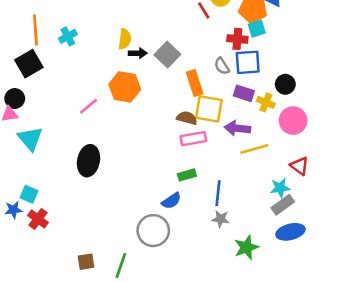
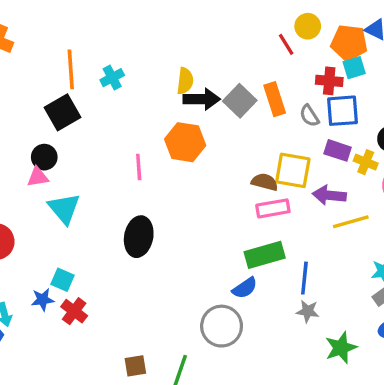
black arrow: (138, 53) -> (202, 99), size x1.5
orange rectangle: (195, 83) -> (275, 99), moved
pink line: (89, 106) -> (139, 167), turned -54
green rectangle: (187, 175) -> (265, 255), size x1.6

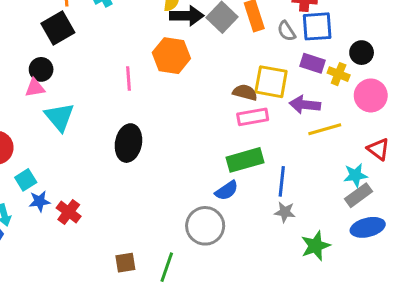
cyan square: (62, 280) -> (26, 180), moved, turned 35

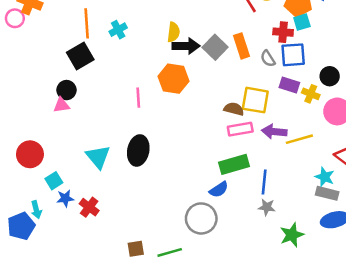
purple arrow: (305, 105) -> (274, 132), moved
cyan triangle: (59, 117) -> (98, 157), moved
cyan star: (355, 175) -> (325, 177), turned 30
gray rectangle: (358, 195) -> (327, 193), turned 50
green line: (167, 267) -> (170, 252), turned 55

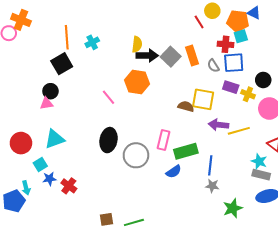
pink line: (138, 98) -> (109, 97), turned -35
pink rectangle: (240, 129) -> (163, 140), moved, turned -66
cyan triangle: (98, 157) -> (55, 139), moved, turned 50
gray circle: (201, 218) -> (136, 155), moved

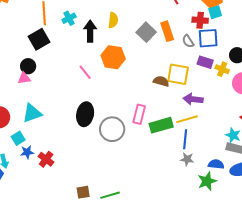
black arrow: (147, 56) -> (90, 31), moved, turned -90
yellow line: (239, 131) -> (187, 119), moved
blue semicircle: (174, 172) -> (216, 164), moved, turned -140

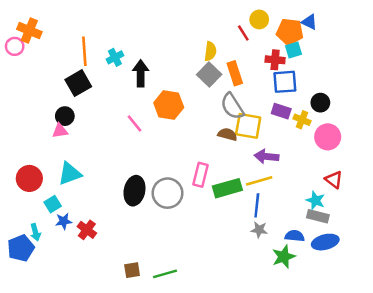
yellow semicircle: (113, 20) -> (210, 51), moved
gray semicircle: (188, 41) -> (232, 106), moved, size x1.6
black ellipse: (85, 114) -> (134, 191), moved

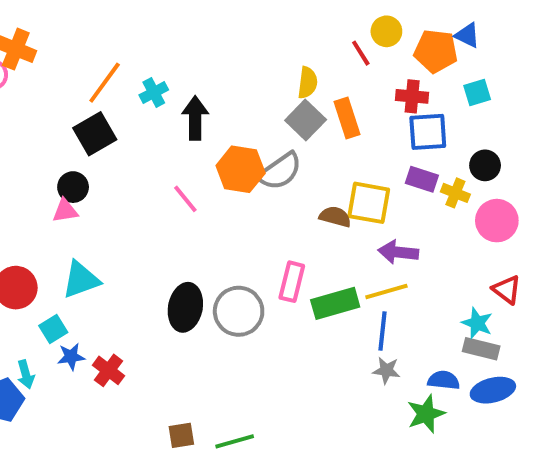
cyan square: (293, 50) -> (477, 92), moved
orange line: (84, 51) -> (105, 83), turned 40
gray semicircle: (232, 106) -> (280, 171), moved, turned -92

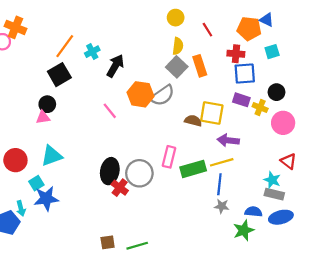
yellow circle: (386, 31) -> (176, 18), moved
black arrow: (195, 118) -> (115, 66), turned 30
blue star: (71, 357) -> (46, 199), size x1.6
red cross: (108, 370) -> (120, 188), moved

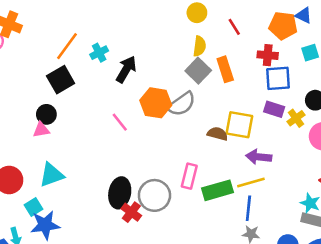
yellow cross: (260, 107) -> (296, 118), turned 32

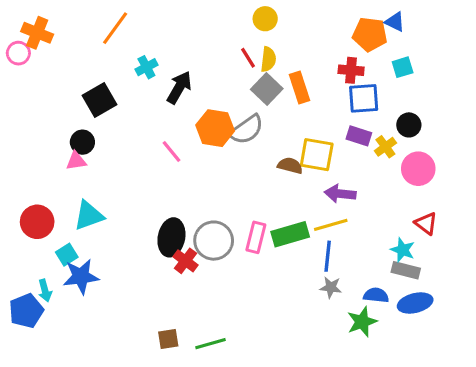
red line: (234, 27) -> (248, 58), moved
orange line: (67, 46) -> (115, 28), moved
pink rectangle: (189, 176) -> (256, 237), moved

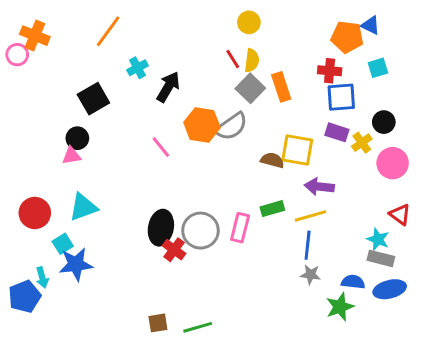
green rectangle: (290, 234) -> (272, 209), moved, size x0.7

